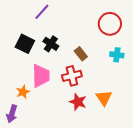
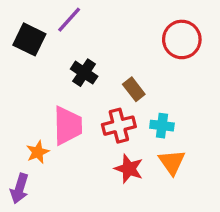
black square: (25, 44) -> (29, 39), moved
cyan cross: (117, 55) -> (162, 126), moved

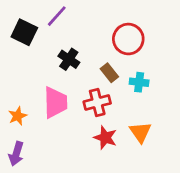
red circle: (182, 39) -> (128, 39), moved
cyan cross: (162, 126) -> (139, 82), moved
orange star: (38, 152) -> (18, 116), moved

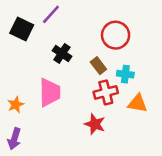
red cross: (97, 102) -> (106, 92), moved
orange triangle: (140, 132) -> (138, 103), moved, turned -45

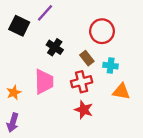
red cross: (106, 92) -> (82, 82), moved

